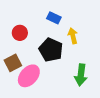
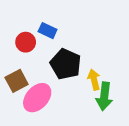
blue rectangle: (54, 18) -> (48, 31), moved
yellow arrow: (73, 36) -> (94, 80), moved

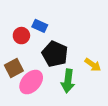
yellow arrow: (94, 80) -> (93, 65), moved, turned 140
green arrow: (104, 96) -> (68, 81), moved

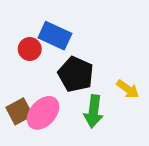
blue rectangle: (40, 26) -> (55, 36), size x1.5
brown square: (14, 68) -> (19, 111), moved

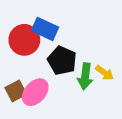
red circle: (30, 49) -> (24, 40), size x1.6
green arrow: (94, 111) -> (85, 76), moved

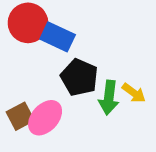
red circle: (24, 40) -> (28, 23), moved

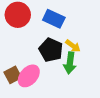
blue rectangle: (58, 37) -> (54, 19), moved
yellow arrow: (134, 93) -> (73, 46), moved

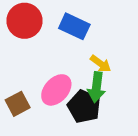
black pentagon: (51, 50) -> (84, 107), moved
pink ellipse: (29, 76) -> (56, 90), moved

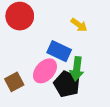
blue rectangle: (74, 26) -> (59, 51), moved
yellow arrow: (101, 64) -> (79, 25), moved

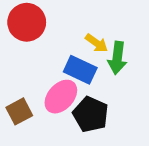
yellow arrow: (79, 25) -> (97, 43), moved
green arrow: (77, 69) -> (117, 58), moved

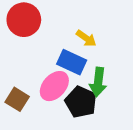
green arrow: (117, 58) -> (98, 82), moved
brown square: (19, 111) -> (17, 99), turned -30

